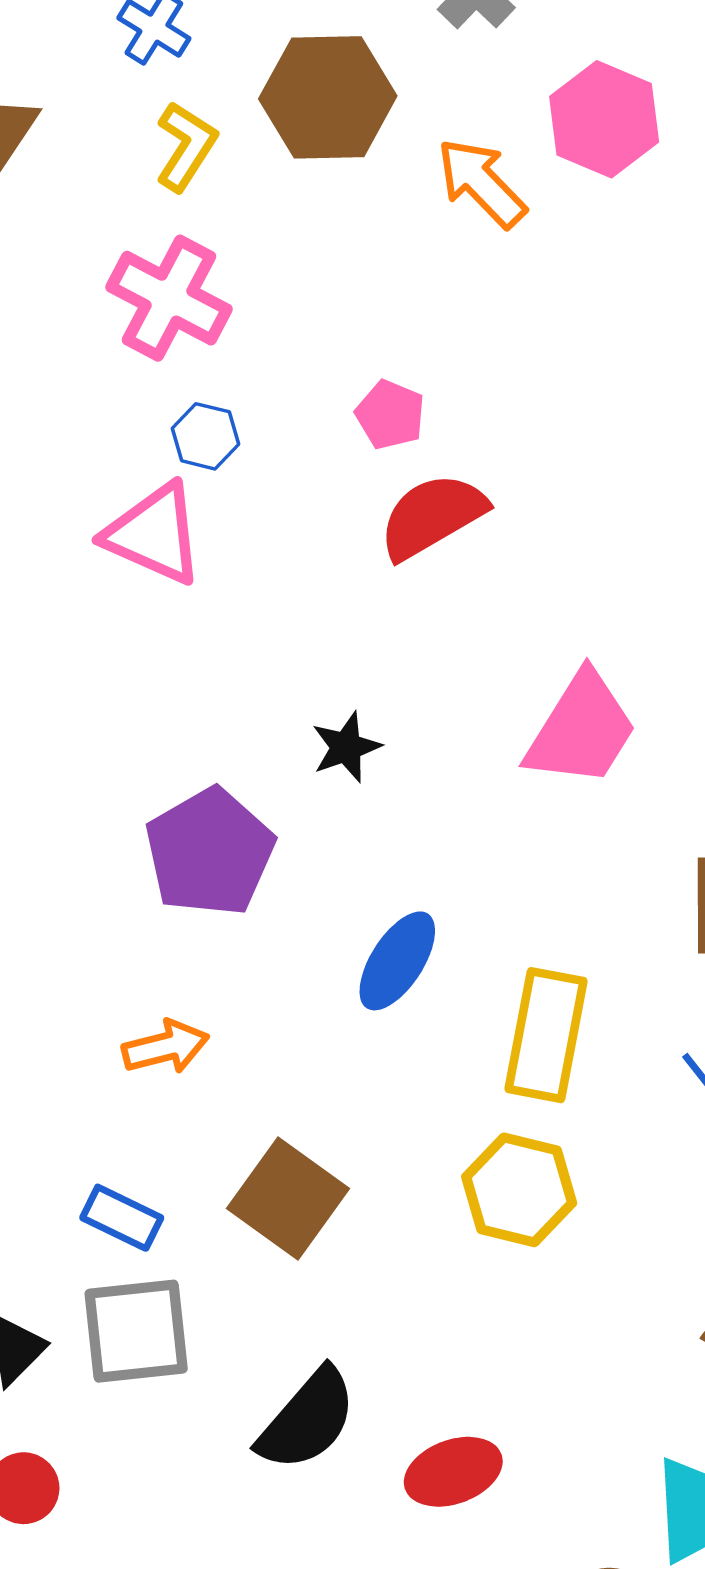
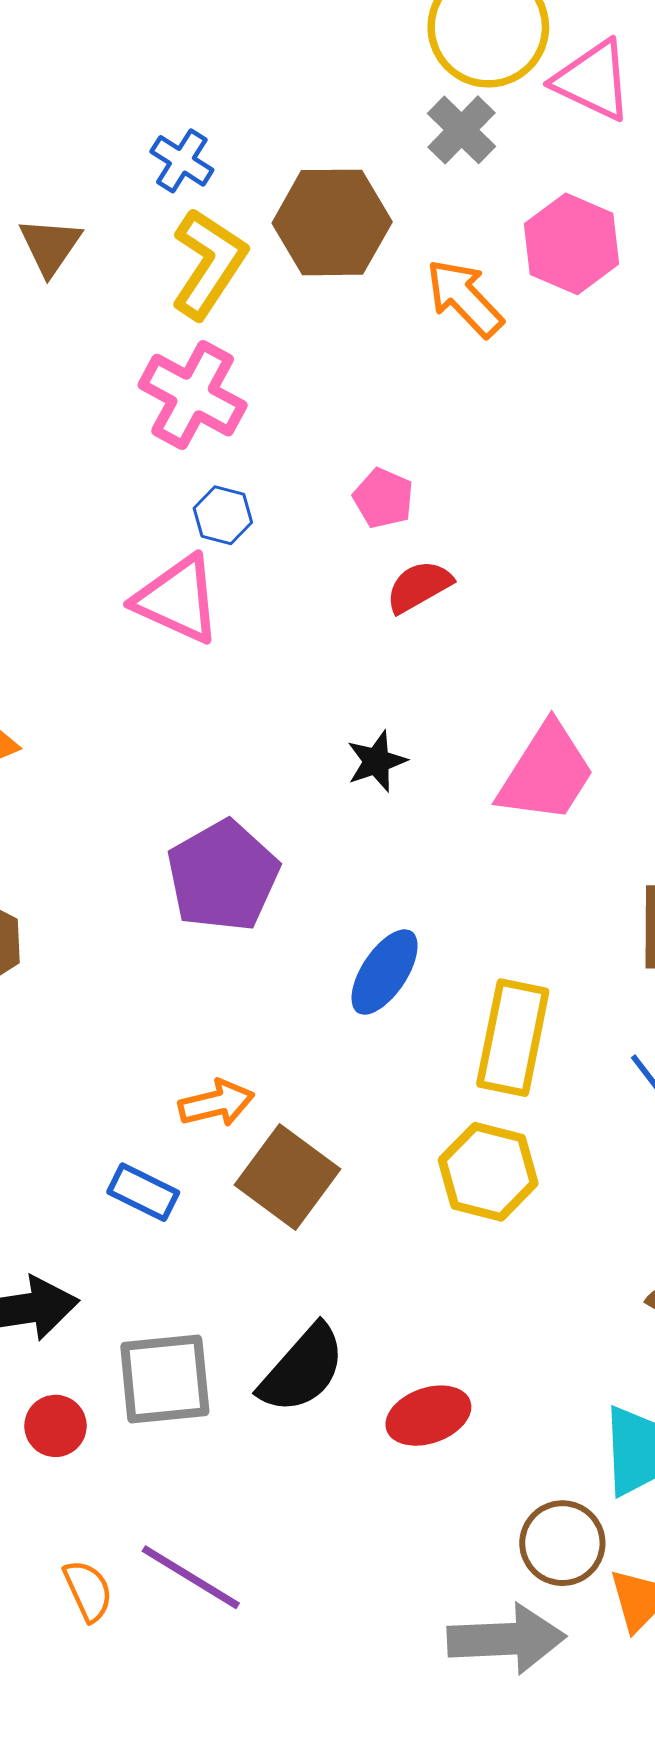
yellow L-shape: (186, 146) -> (209, 264), size x1.4
red semicircle: (432, 516) -> (419, 586), size x0.7
black star: (346, 747) -> (377, 761), moved
orange arrow: (166, 1047) -> (216, 1103), moved
gray square: (136, 1331) -> (165, 1379), moved

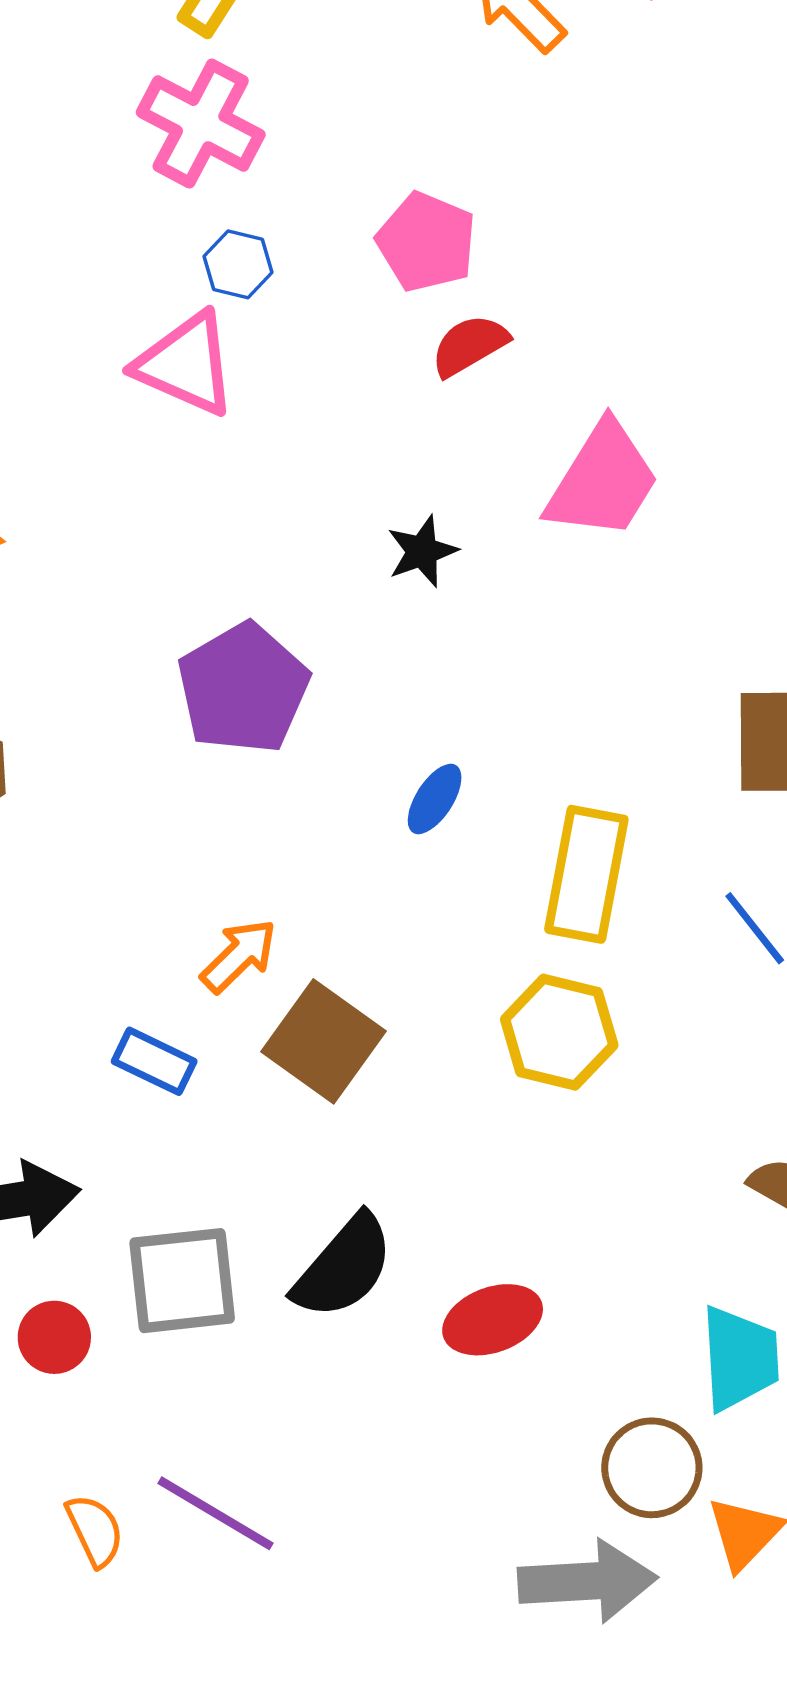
pink pentagon: (383, 498) -> (426, 242), size x1.4
pink trapezoid: (546, 773) -> (603, 481), moved
blue ellipse: (385, 972) -> (435, 799), size x0.7
orange arrow: (216, 1103) -> (239, 956), turned -30

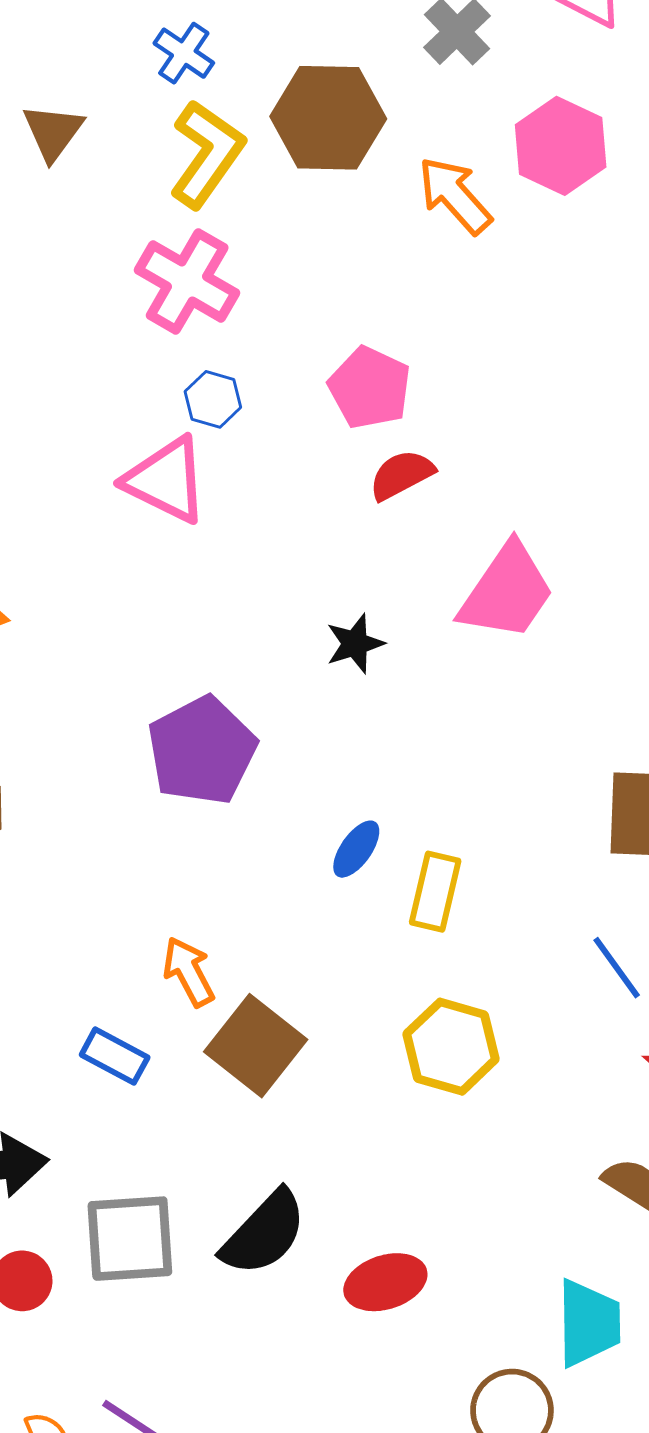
yellow rectangle: (586, 874) -> (435, 892), moved, size x0.7
orange arrow: (239, 956) -> (189, 972), turned -76

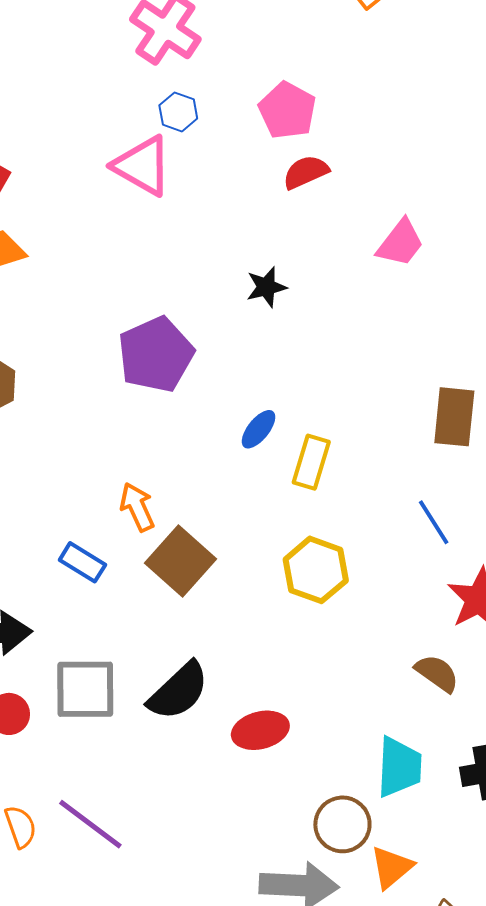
pink trapezoid: (507, 592) -> (400, 243), moved, size x0.7

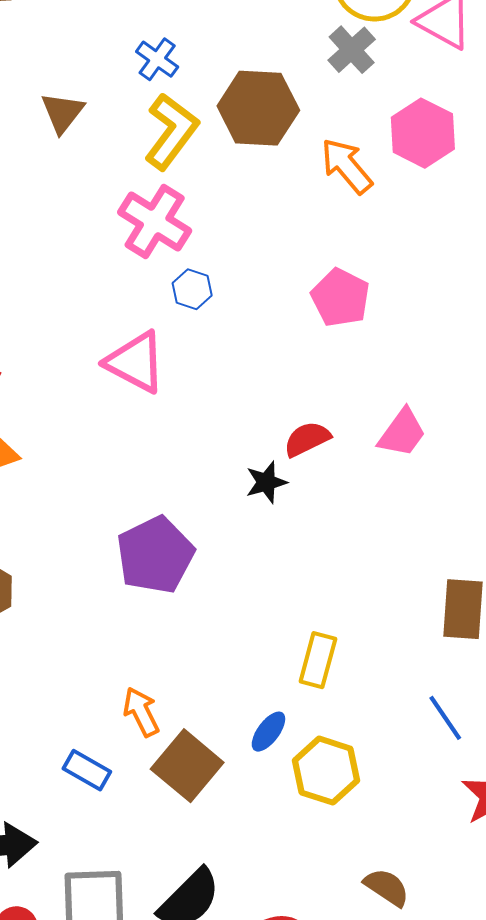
pink pentagon: (287, 110) -> (340, 298), moved
blue hexagon: (178, 112) -> (192, 289), moved
red semicircle: (306, 172) -> (307, 439), moved
blue ellipse: (259, 429) -> (268, 732), moved
brown semicircle: (437, 673) -> (387, 887), moved

